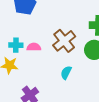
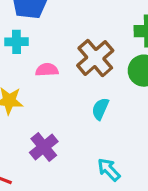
cyan cross: (16, 45) -> (17, 42), moved

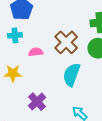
cyan semicircle: (100, 109) -> (72, 75), size x1.6

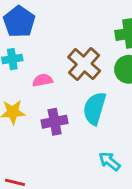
purple cross: (37, 102) -> (55, 122), moved, turned 36

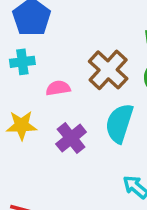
purple cross: (55, 122) -> (71, 138), turned -30

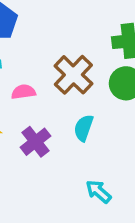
cyan semicircle: (119, 123) -> (84, 128), size x0.7

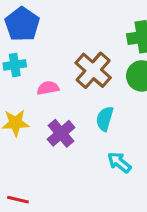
cyan arrow: (99, 191) -> (119, 162), moved

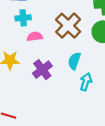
cyan cross: (15, 65) -> (23, 18), moved
cyan arrow: (119, 162) -> (86, 82), moved, turned 66

